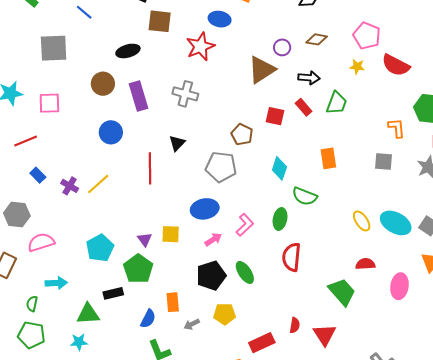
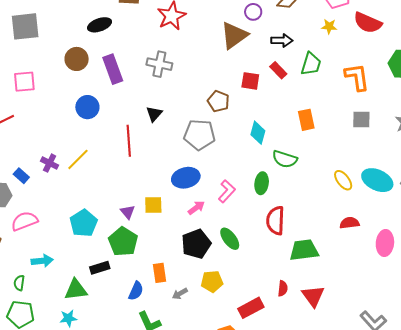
orange L-shape: (397, 128) -> (357, 77), moved, size x1.4
blue rectangle: (38, 175) -> (21, 176), moved
green trapezoid: (342, 292) -> (304, 250), moved, turned -52

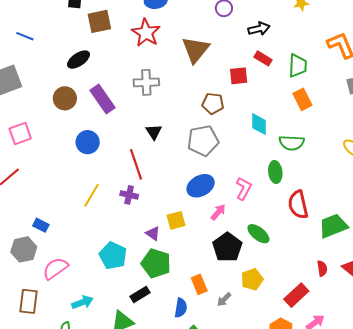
brown triangle: (234, 35) -> (196, 50), moved
green trapezoid: (311, 64) -> (298, 66), moved
purple cross: (50, 163) -> (129, 195), moved

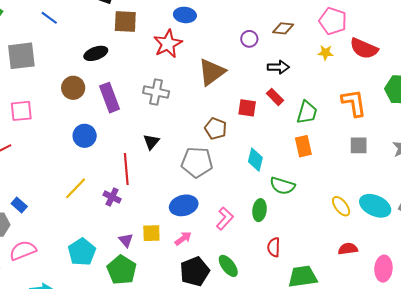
red semicircle: (298, 205) -> (274, 247), size x0.7
pink arrow: (218, 212) -> (183, 238), moved

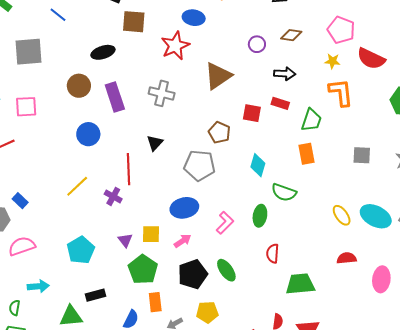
red rectangle: (275, 97) -> (280, 103), turned -30
orange L-shape: (354, 103) -> (341, 92), moved
green pentagon: (122, 270) -> (143, 269), moved

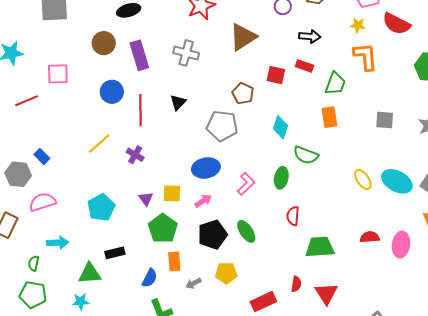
pink square: (26, 107) -> (58, 74), moved
red line: (129, 169) -> (141, 110), moved
red semicircle: (347, 258) -> (370, 237), moved

